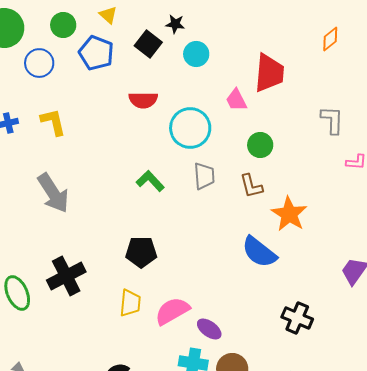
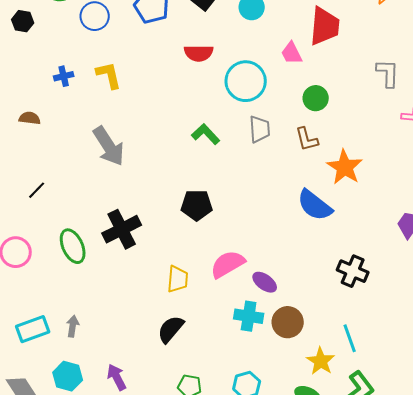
yellow trapezoid: (130, 303) -> (178, 279), moved

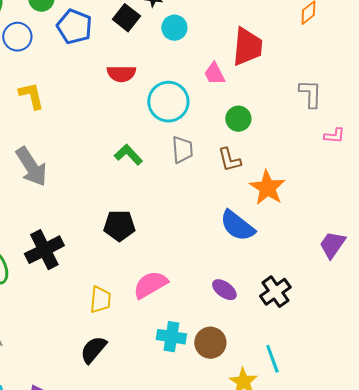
black cross: (353, 271) -> (275, 292), turned 32
purple ellipse: (265, 282) -> (224, 290), moved

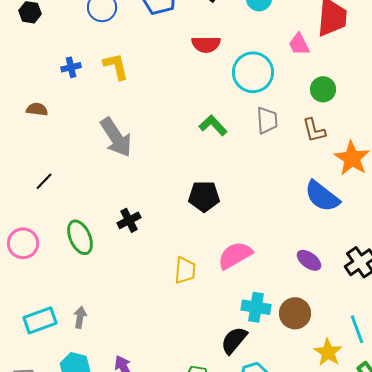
black cross: (44, 250) -> (129, 220), size x0.6
black semicircle: (93, 350) -> (234, 340), moved

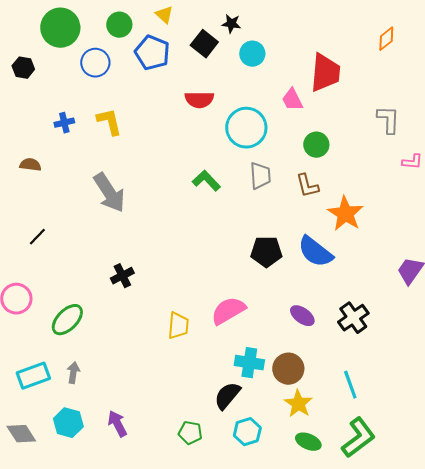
black pentagon: (204, 196) -> (266, 252), moved
green ellipse: (80, 237) -> (67, 320), moved, turned 68
yellow star: (328, 352) -> (298, 404), moved

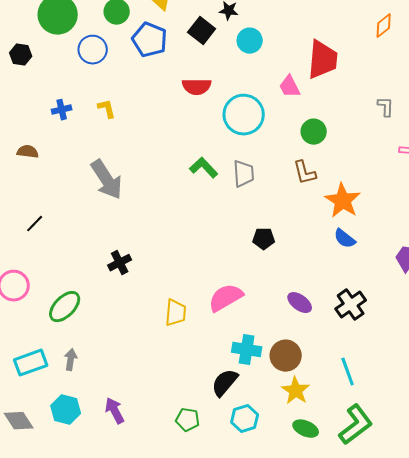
gray L-shape: (388, 120) -> (386, 107), size x0.7
yellow L-shape: (109, 122) -> (107, 109), size x0.7
gray trapezoid: (260, 176) -> (244, 174), moved
black pentagon: (266, 252) -> (264, 239), size x0.7
blue semicircle: (315, 252) -> (345, 239), moved, size x0.6

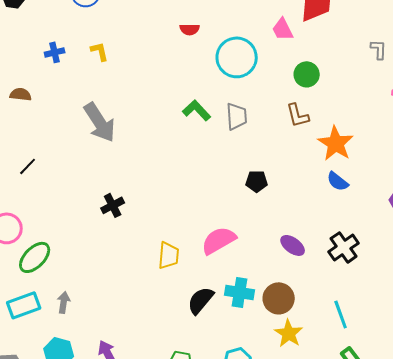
red semicircle: (197, 87) -> (190, 29), size x0.7
green ellipse: (65, 307) -> (35, 257), moved
black semicircle: (225, 383) -> (201, 300), moved

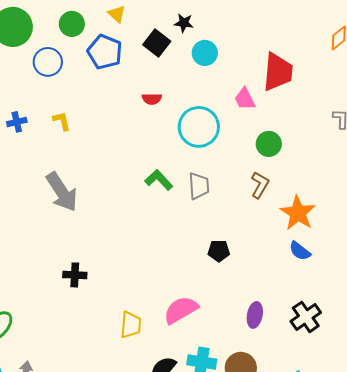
brown L-shape: (298, 115) -> (260, 185), turned -136
black cross: (113, 205) -> (75, 275), turned 30
purple ellipse: (293, 245) -> (255, 315), turned 65

